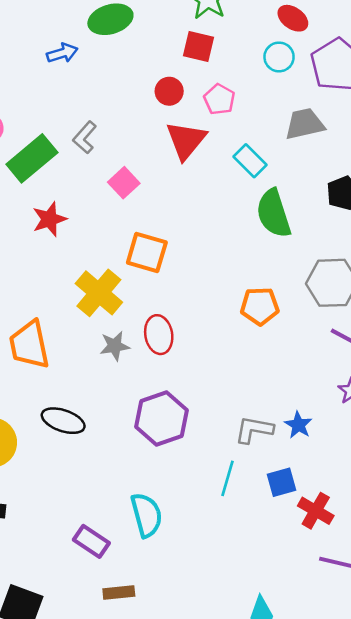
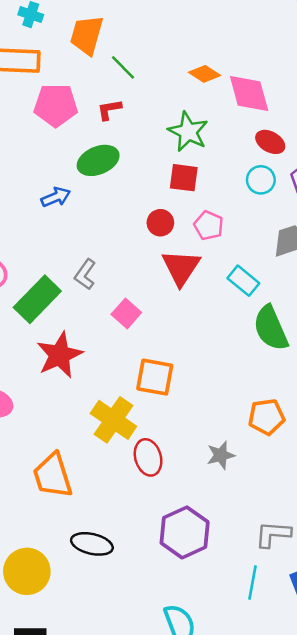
red star: (49, 219) -> (60, 355), size x1.4
red ellipse: (159, 335) -> (148, 457), moved
gray star: (115, 346) -> (221, 455), moved

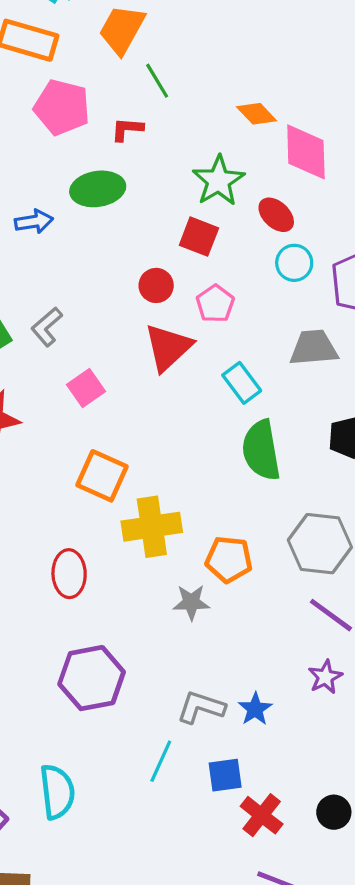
red ellipse: (270, 142) -> (276, 215), moved
yellow cross: (113, 420) -> (152, 527), moved, turned 33
gray star: (221, 455) -> (191, 602), moved

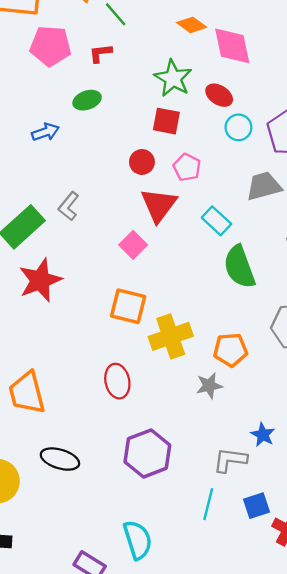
green ellipse: (98, 189) -> (87, 100), size x0.7
pink square: (86, 388) -> (133, 245), moved
blue star: (255, 709) -> (263, 435), moved

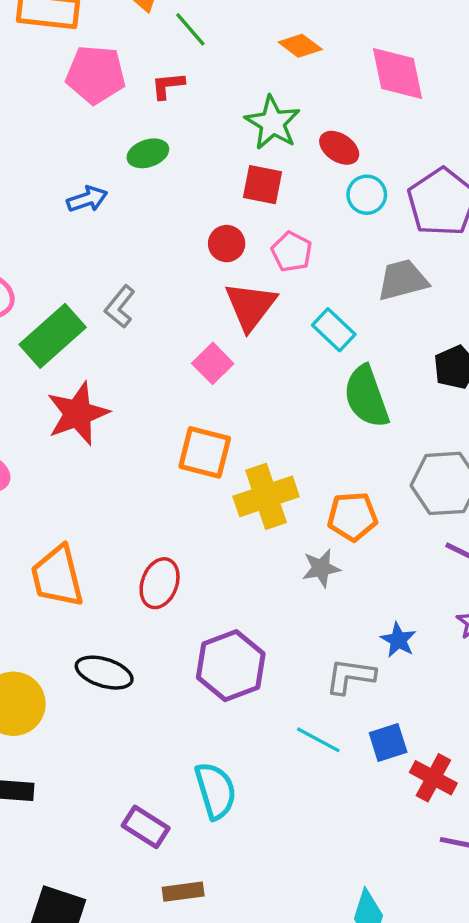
pink diamond: (232, 46) -> (397, 73), moved
red ellipse: (117, 381) -> (160, 583), moved, turned 32
cyan line: (208, 504) -> (318, 740), turned -76

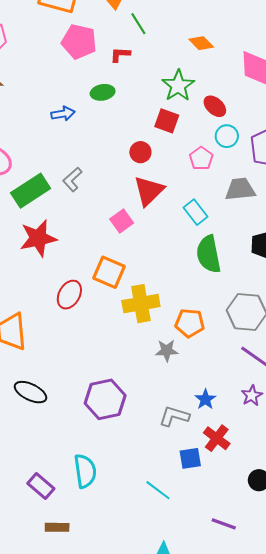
pink pentagon: (292, 252) -> (201, 158), moved
red ellipse: (160, 583) -> (69, 295), moved
cyan line: (318, 740) -> (158, 490), moved
red cross: (433, 778) -> (217, 438), moved

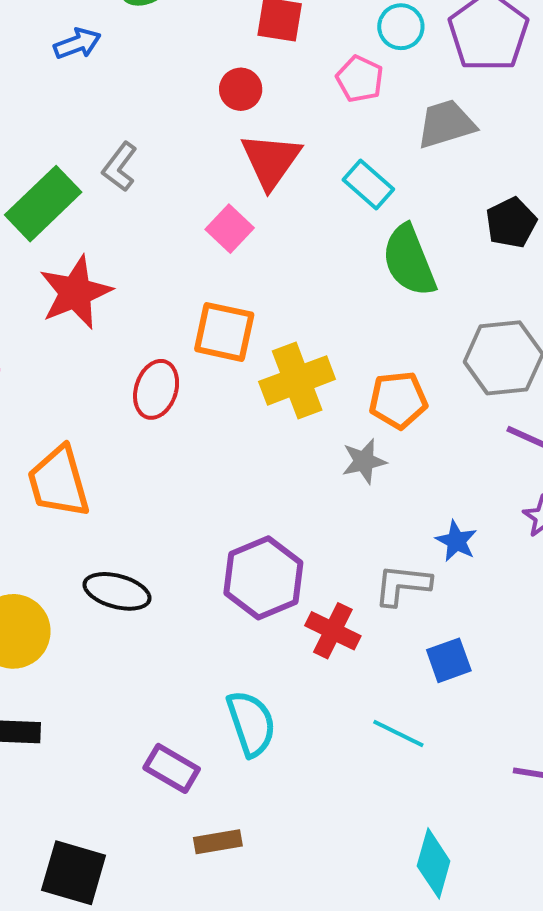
red cross: (217, 438) -> (333, 631), moved

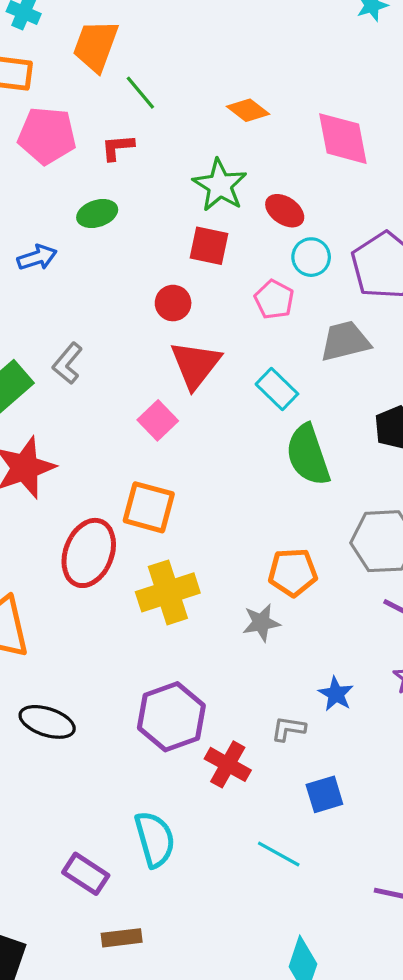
yellow cross: (297, 380) -> (168, 592), moved
red ellipse: (156, 389) -> (89, 553), size x1.4
gray L-shape: (402, 585) -> (288, 729), size x0.7

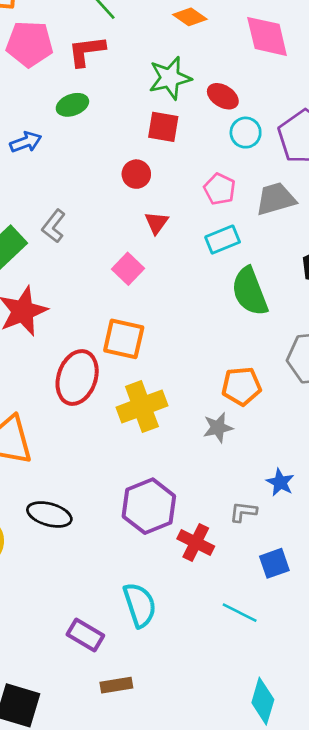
red L-shape: (118, 147) -> (87, 51), size x1.4
green star: (220, 185) -> (170, 78), turned 30
pink pentagon: (274, 299) -> (220, 189), moved
red triangle: (196, 365) -> (156, 223), size x0.6
cyan rectangle: (277, 389) -> (223, 240), turned -64

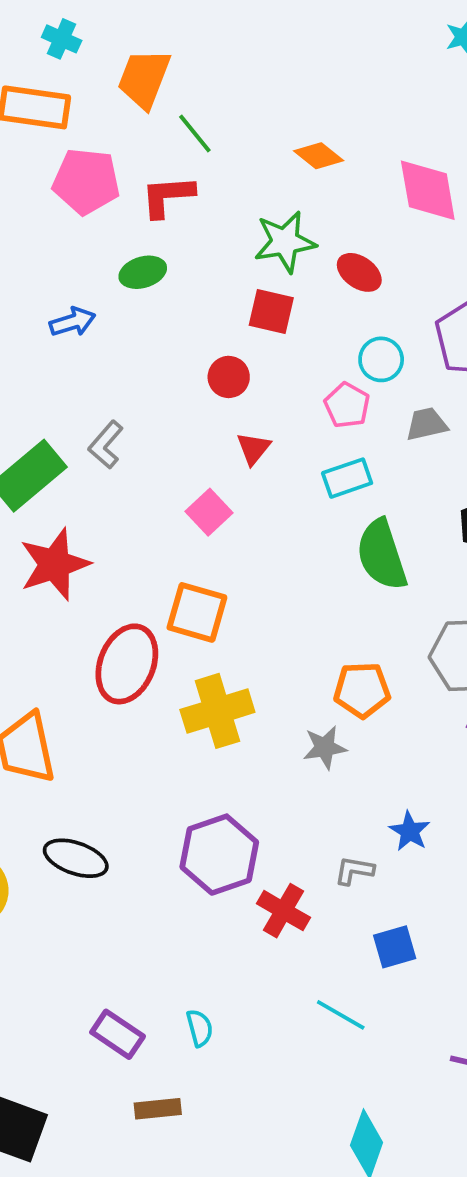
cyan circle: (246, 133) -> (381, 359), moved
gray trapezoid: (276, 199) -> (427, 424), size x0.7
cyan semicircle: (140, 605) -> (200, 1028), moved, size x0.6

